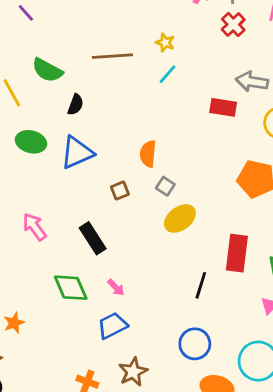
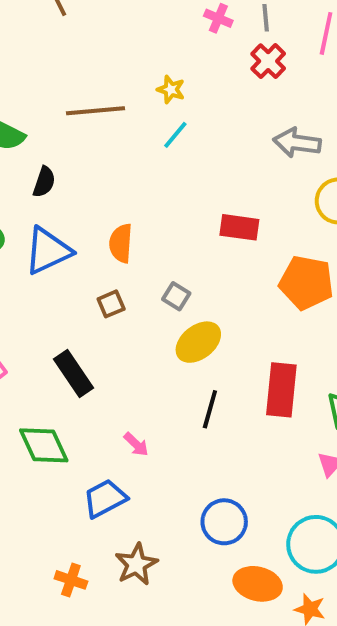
red rectangle: (223, 107) -> (239, 227), moved
orange semicircle: (148, 154) -> (121, 243), moved
black line: (201, 285) -> (210, 409), moved
pink arrow: (116, 287) -> (136, 444), moved

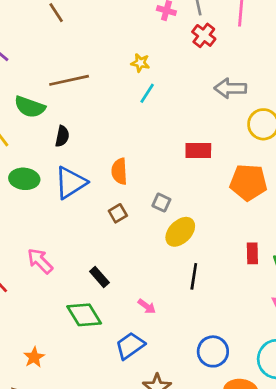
brown line: (95, 111) -> (69, 80), moved
black rectangle: (73, 374) -> (99, 277), moved, size x0.7
red rectangle: (281, 390) -> (252, 253), moved, size x0.6

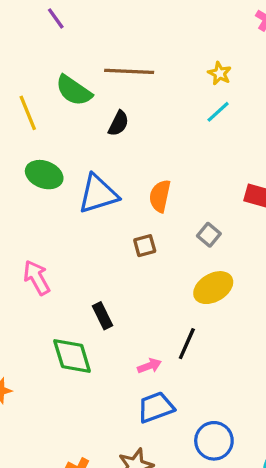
black semicircle: (62, 136) -> (119, 123), moved
gray square: (161, 203) -> (209, 235), moved
black line: (194, 276) -> (187, 344), moved
pink arrow: (147, 306) -> (149, 366), turned -72
blue trapezoid: (130, 346) -> (156, 407), moved

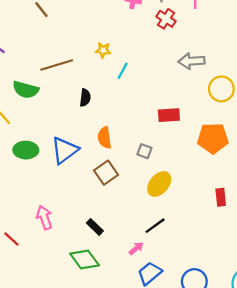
yellow star: (220, 73) -> (103, 50), moved
black semicircle: (119, 123) -> (85, 98), moved
brown square: (145, 246) -> (106, 173), size x1.5
pink arrow: (37, 278) -> (44, 217), turned 30
black line: (187, 344) -> (155, 226), turned 50

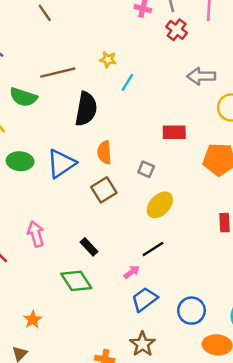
black semicircle: (85, 98) -> (86, 109), size x1.8

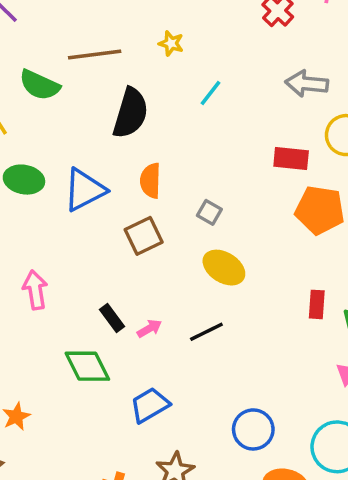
cyan line: (127, 82) -> (211, 93), moved
red rectangle: (174, 132) -> (291, 159), moved
yellow ellipse: (160, 205) -> (224, 268), turned 72
pink arrow: (132, 272) -> (149, 328), moved
blue trapezoid: (144, 299) -> (150, 405), moved

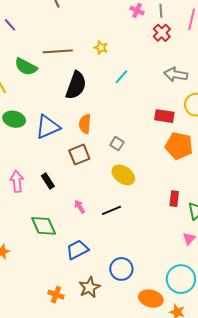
black rectangle: (112, 318) -> (48, 181), moved
pink arrow: (149, 328) -> (80, 207), turned -96
blue circle: (253, 429) -> (121, 269), moved

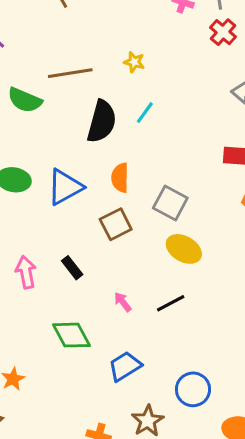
cyan line: (121, 77) -> (145, 113), moved
gray square: (117, 144) -> (170, 203), size x1.6

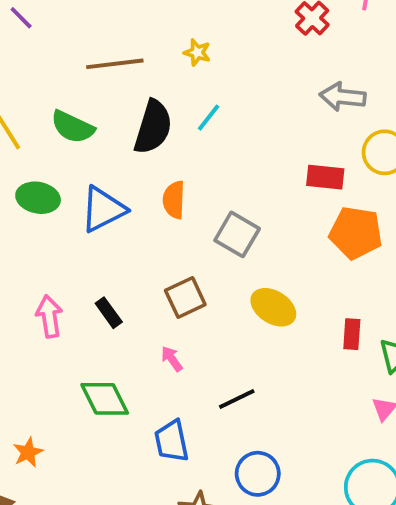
green semicircle: (25, 100) -> (73, 127), moved
brown square: (116, 224) -> (185, 298), moved
yellow ellipse: (184, 249) -> (273, 307), moved
black line: (171, 303) -> (237, 399), moved
blue trapezoid: (125, 366) -> (172, 441), turned -72

